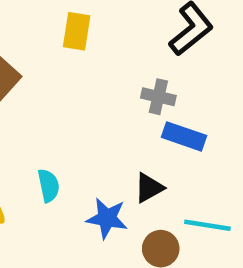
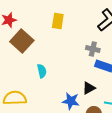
cyan semicircle: (49, 186) -> (42, 71), moved

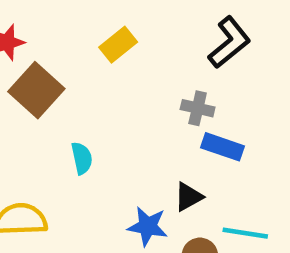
yellow rectangle: (58, 21) -> (118, 45), turned 42

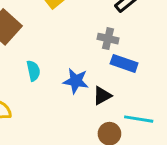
blue star: (148, 226) -> (76, 81), moved

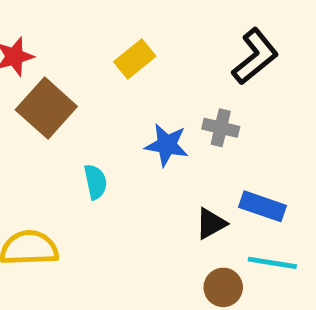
blue rectangle: (124, 63) -> (263, 206), moved
blue star: (76, 81) -> (167, 145), moved

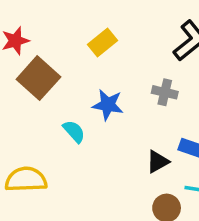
blue star: (167, 145) -> (108, 105), moved
cyan semicircle: (95, 182) -> (74, 131), turned -30

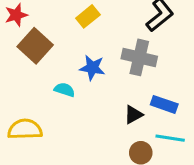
gray cross: (165, 92) -> (139, 57), size x1.6
cyan semicircle: (74, 131) -> (65, 90), turned -30

